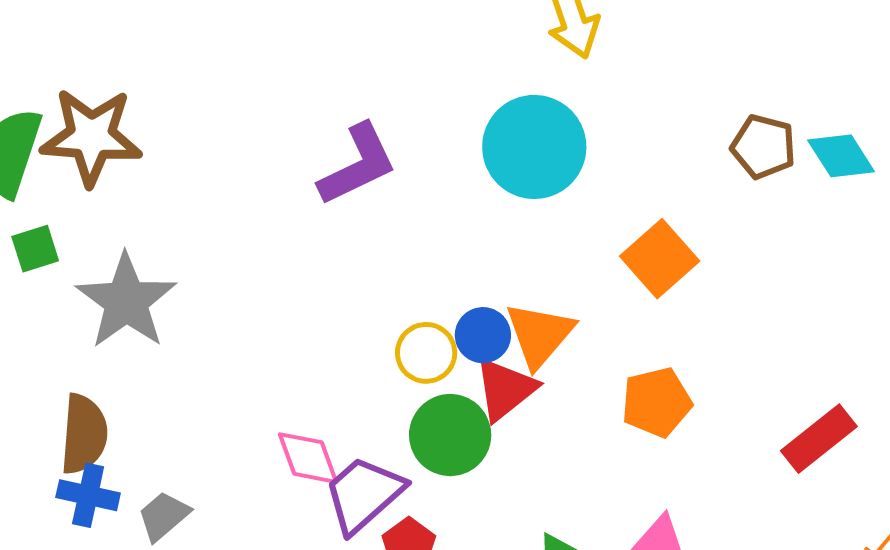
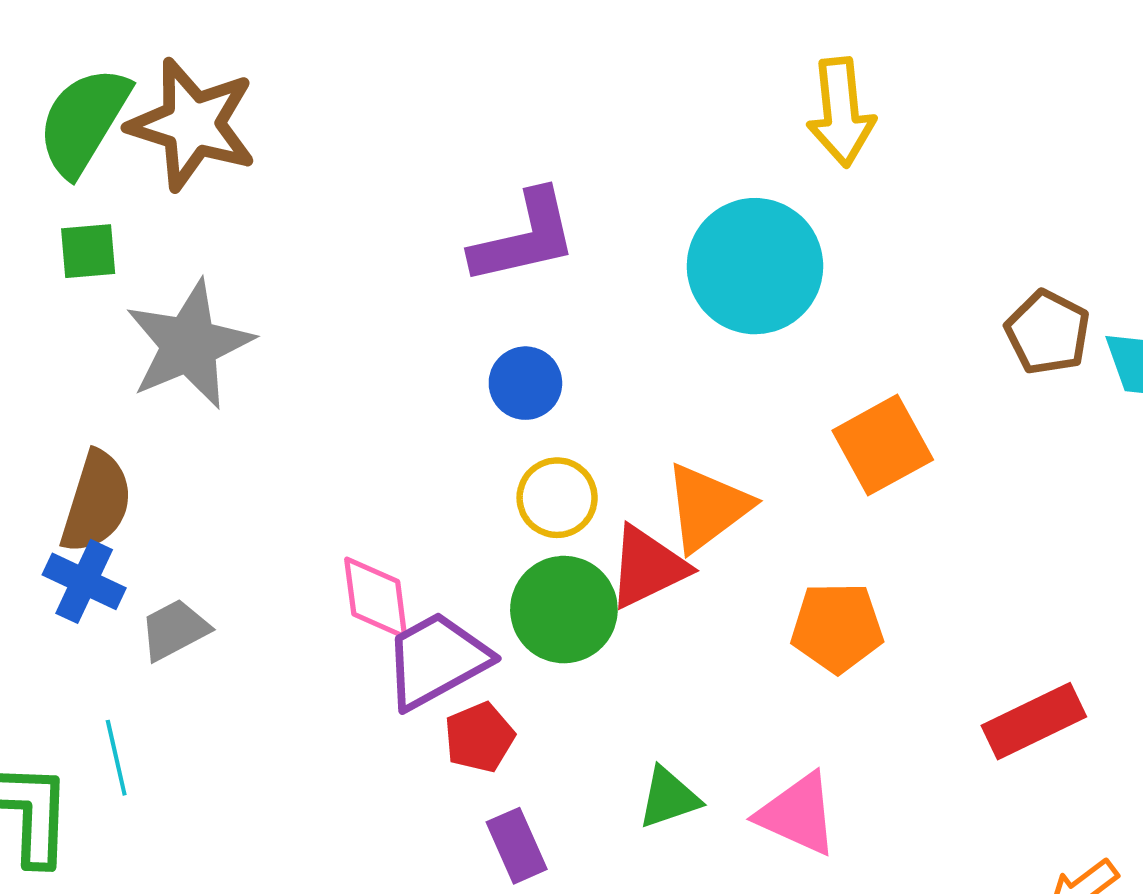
blue circle: (483, 335) -> (525, 383), moved

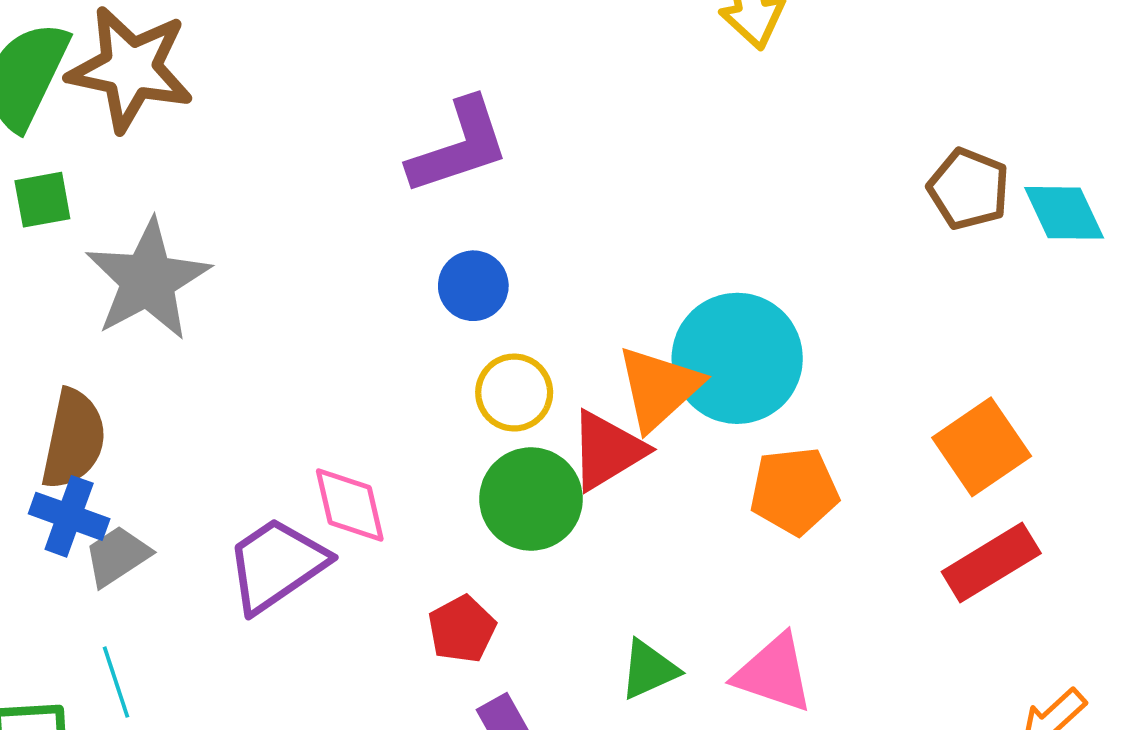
cyan circle: (755, 266) -> (737, 358), moved
orange square: (883, 445) -> (982, 447), moved
gray trapezoid: (175, 630) -> (117, 556), moved
purple trapezoid: (436, 660) -> (276, 565), moved

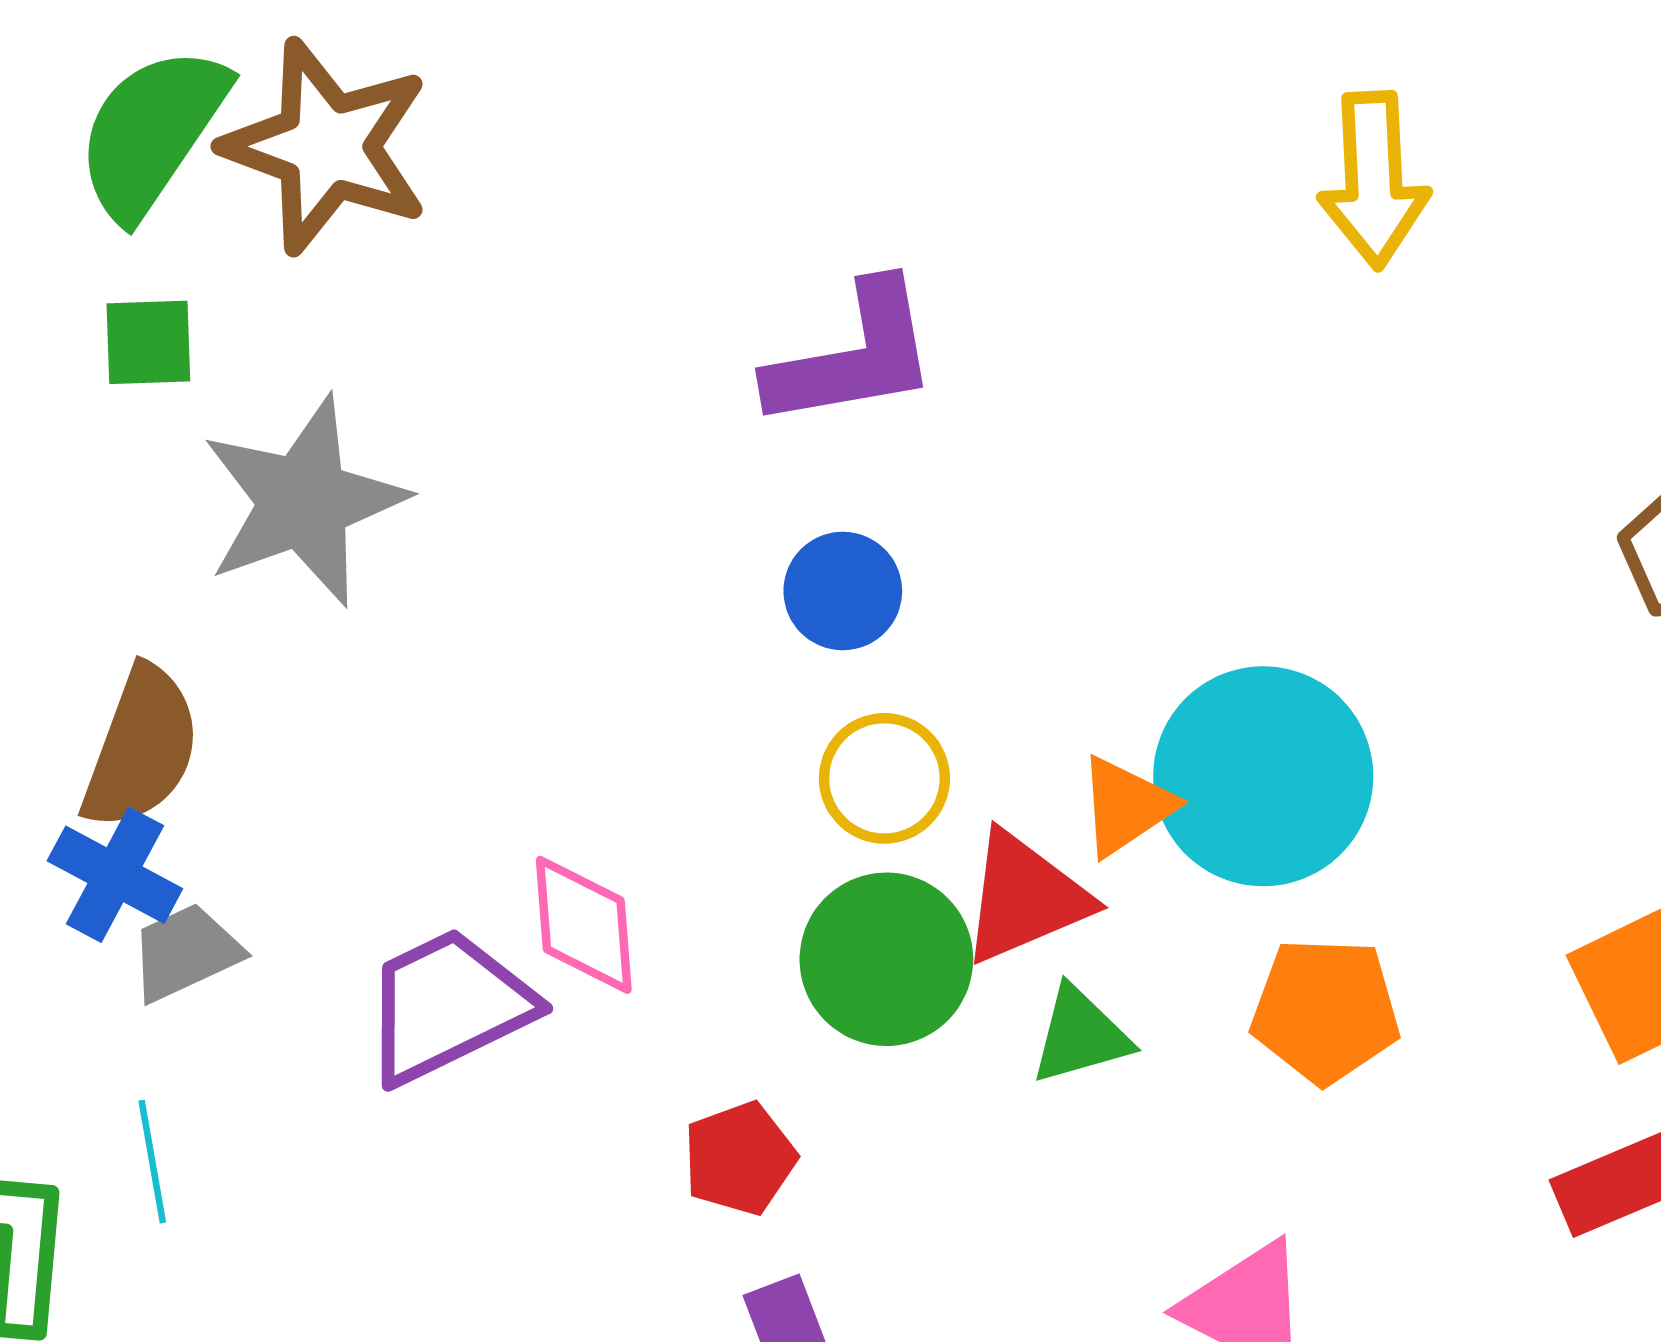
orange triangle: (659, 388) -> (1126, 806), size x0.7
green triangle: (649, 670) -> (1080, 1035), moved

